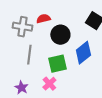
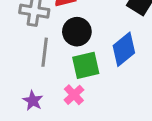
black circle: (60, 35) -> (77, 32), moved

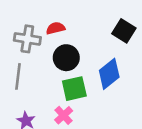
gray line: (45, 52) -> (18, 76), moved

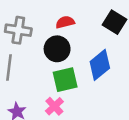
red semicircle: (56, 28) -> (65, 22), moved

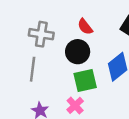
red semicircle: (65, 22) -> (85, 27), turned -114

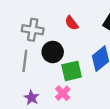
black circle: (78, 52) -> (53, 52), moved

